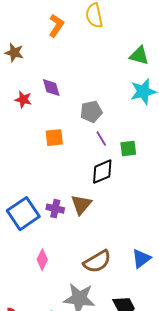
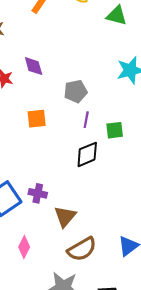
green triangle: (139, 56) -> (117, 16), moved
purple line: (101, 139) -> (86, 120), turned 42
brown triangle: (81, 205) -> (65, 217), moved

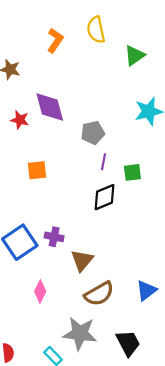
green triangle: (117, 16) -> (135, 55), turned -50
purple diamond: (34, 66) -> (50, 107), size x1.5
orange square: (37, 119) -> (37, 170), moved

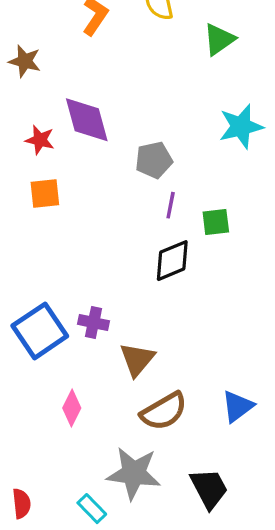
orange square: (37, 170) -> (45, 193), moved

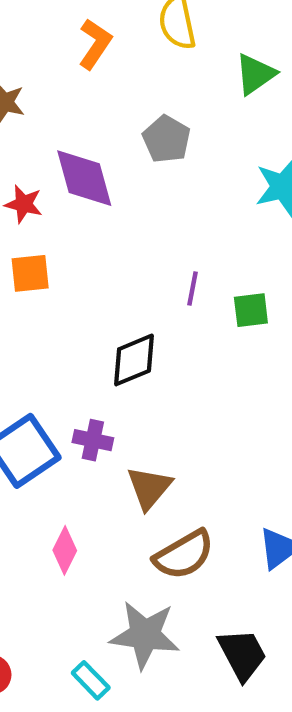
gray pentagon: (154, 160) -> (167, 139), moved, turned -30
black diamond: (172, 261) -> (134, 360), moved

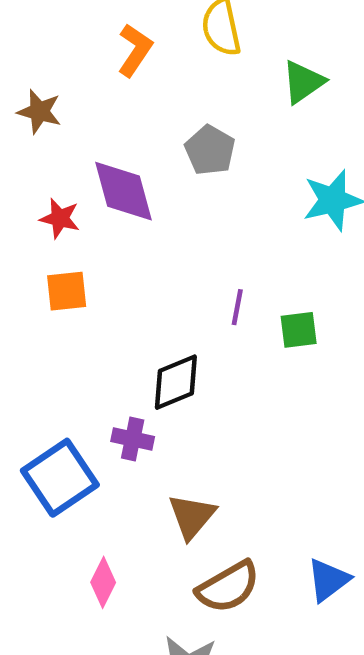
purple cross: (93, 440) -> (133, 439), moved

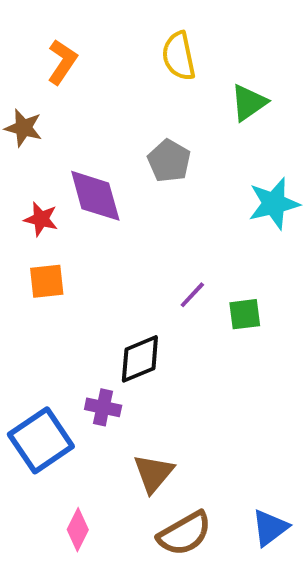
orange L-shape: (135, 50) -> (62, 62), moved
purple line: (237, 307) -> (192, 295), turned 32

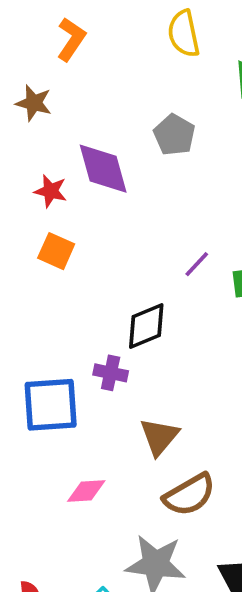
orange square: (47, 281) -> (56, 251), turned 30
blue square: (41, 440) -> (51, 405), turned 30
pink diamond: (78, 530) -> (86, 491), turned 60

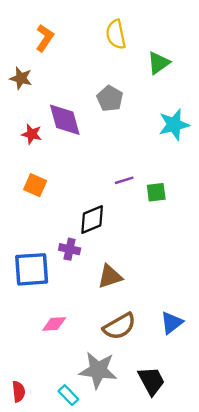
orange square: (56, 251) -> (35, 185), moved
purple line: (197, 264) -> (124, 180), turned 30
brown triangle: (159, 437) -> (110, 276), moved, turned 32

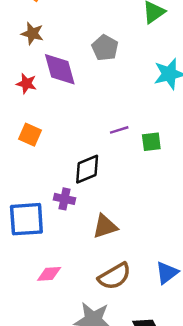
brown star: (21, 78) -> (32, 34), moved

